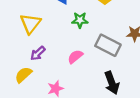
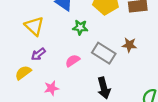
yellow triangle: (30, 24) -> (34, 26), turned -30

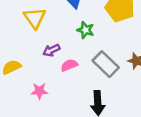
purple arrow: (38, 54) -> (51, 50), moved

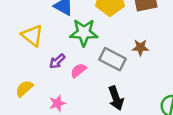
green star: (85, 30) -> (84, 33), size x1.6

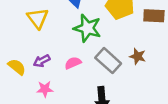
purple arrow: (57, 61) -> (42, 61), moved
yellow semicircle: (24, 89) -> (17, 67), turned 66

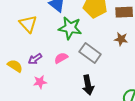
brown star: (138, 56) -> (121, 39), moved

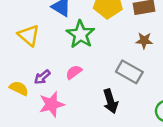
green star: (70, 28) -> (81, 34), turned 30
gray rectangle: (90, 53) -> (129, 72), moved
pink star: (40, 82) -> (52, 104), size x1.5

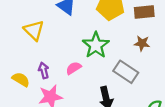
green star: (81, 34) -> (96, 45), moved
purple arrow: (42, 77) -> (44, 70), turned 112

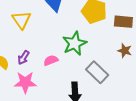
brown star: (142, 43) -> (125, 51), moved
purple arrow: (44, 70) -> (23, 58), turned -144

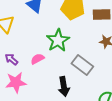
purple arrow: (23, 58) -> (11, 59), turned 104

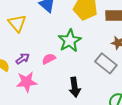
purple arrow: (11, 59) -> (23, 59), turned 104
gray rectangle: (82, 65) -> (106, 63), moved

